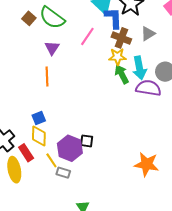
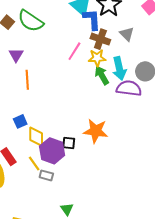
gray triangle: (148, 34) -> (127, 34), turned -42
pink line: (87, 36) -> (74, 51), moved
purple triangle: (52, 48) -> (16, 55), moved
yellow diamond: (39, 136) -> (36, 137), moved
orange star: (147, 164) -> (96, 131), moved

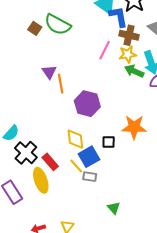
purple triangle: (16, 55) -> (49, 72), moved
green arrow: (102, 75) -> (134, 71), turned -30
blue square: (20, 121) -> (89, 157), moved, size x1.5
purple hexagon: (52, 151) -> (87, 104), moved

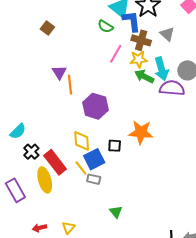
green semicircle: (58, 25) -> (105, 26), moved, size x0.6
black cross: (26, 153) -> (31, 152), size x0.7
red rectangle: (50, 162) -> (55, 162), size x1.4

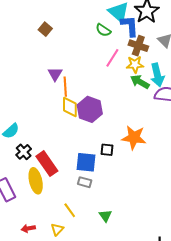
yellow diamond: (82, 141) -> (70, 107), moved
blue square: (94, 159) -> (86, 162), turned 30
yellow line: (81, 168) -> (70, 210), moved

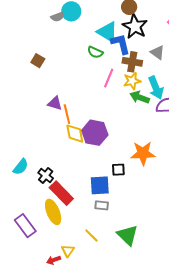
purple triangle: (55, 74) -> (55, 103), turned -35
black cross: (24, 152) -> (46, 175), moved
green triangle: (105, 216) -> (128, 235), size x1.6
yellow triangle: (57, 229) -> (68, 251), moved

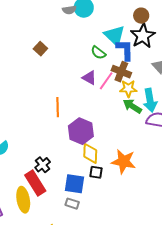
brown cross: (132, 62) -> (121, 72), moved
purple triangle: (55, 103) -> (89, 78), moved
yellow diamond: (75, 134) -> (90, 153), moved
black cross: (46, 175) -> (43, 165), moved

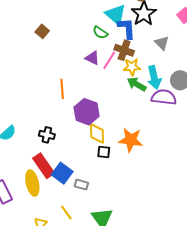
black cross: (43, 165) -> (47, 135), moved, turned -35
blue square: (75, 184) -> (62, 173), moved, turned 30

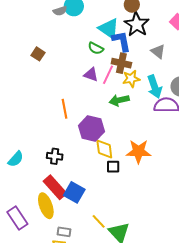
green arrow: (137, 84) -> (119, 100), moved, turned -36
gray rectangle: (81, 185) -> (64, 232), moved
yellow line: (66, 213) -> (99, 221), moved

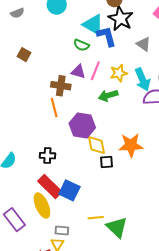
gray semicircle: (60, 11) -> (17, 13), moved
brown cross: (121, 63) -> (61, 86), moved
yellow line: (99, 221) -> (96, 218), turned -49

